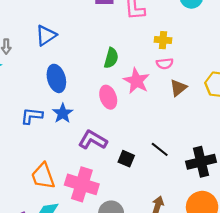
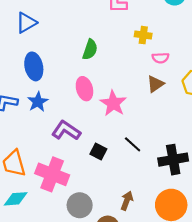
pink semicircle: (165, 64) -> (160, 58), moved
pink star: (137, 81) -> (113, 103), moved

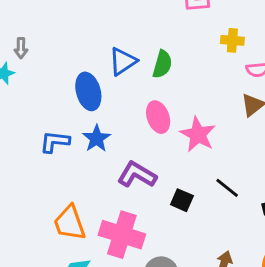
blue triangle: (26, 23) -> (123, 61), moved

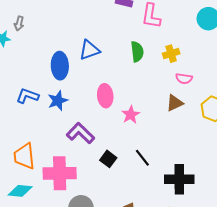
yellow cross: (232, 40) -> (171, 54), turned -35
green semicircle: (162, 64) -> (137, 52), moved, turned -36
pink star: (198, 134) -> (131, 115), size x0.7
pink cross: (122, 235) -> (60, 173), turned -32

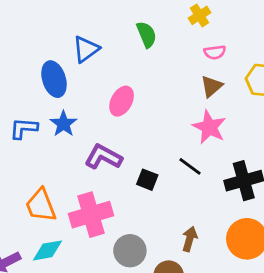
yellow cross: (171, 54) -> (200, 15), moved
pink ellipse: (105, 96) -> (122, 101), turned 50
pink star: (131, 115) -> (209, 127), moved, size x1.4

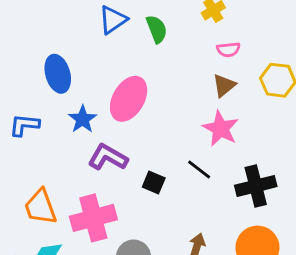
blue triangle: (86, 49) -> (113, 20), moved
pink ellipse: (122, 101) -> (129, 99), size x1.4
blue star: (63, 124) -> (83, 119), moved

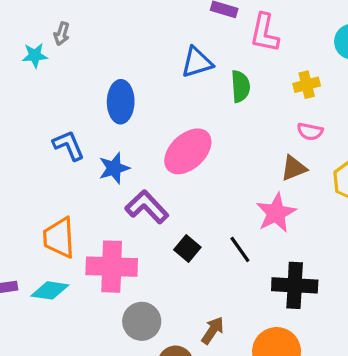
blue star: (83, 119) -> (114, 168), moved
blue L-shape: (24, 125) -> (69, 145), turned 44

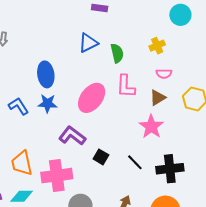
pink L-shape: (265, 33) -> (126, 86), moved
blue star: (114, 168) -> (48, 103), moved, turned 30
black line: (240, 249) -> (135, 162), moved

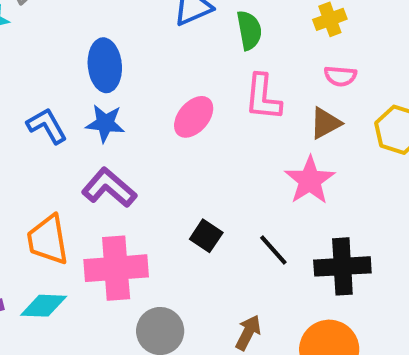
pink ellipse: (92, 98) -> (194, 117), size x0.7
purple L-shape: (72, 136) -> (109, 188), moved

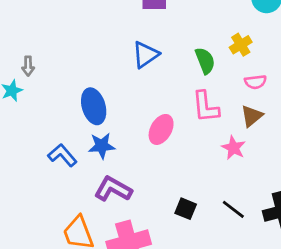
green semicircle: (249, 30) -> (205, 61), moved
pink star: (310, 180) -> (233, 148), moved, size x0.7

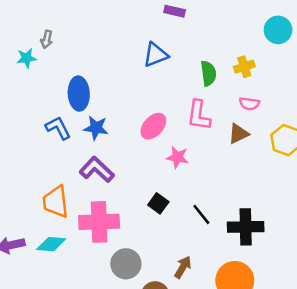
blue ellipse: (94, 106) -> (79, 94), moved
pink star: (233, 148) -> (177, 157), moved, turned -30

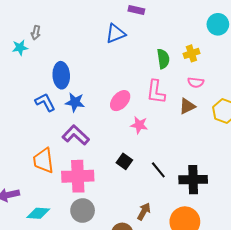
blue triangle: (156, 55) -> (116, 34), moved
cyan diamond: (51, 244) -> (38, 213), moved
gray circle: (126, 264) -> (83, 211), moved

